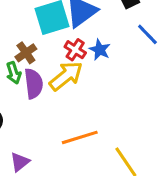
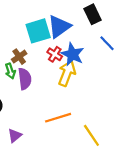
blue star: (100, 50) -> (73, 54), size x1.5
yellow arrow: (66, 76) -> (67, 73), moved, turned -30

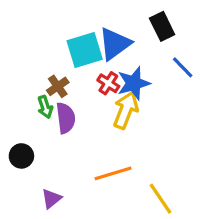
blue star: (73, 54) -> (134, 83), turned 30

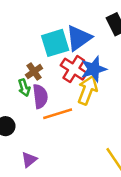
red cross: (108, 83) -> (74, 69), size x1.5
orange line: (113, 173) -> (58, 114), moved

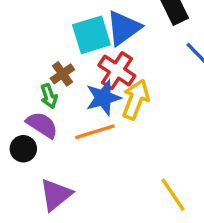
blue star: (94, 69) -> (103, 98), moved
purple semicircle: (40, 96) -> (42, 125), moved, turned -50
purple triangle: (29, 160) -> (56, 195), size x1.5

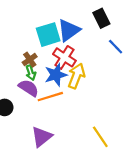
green arrow: (49, 96) -> (31, 73), moved
purple semicircle: (42, 125) -> (29, 88), moved
purple triangle: (56, 195) -> (42, 137), moved

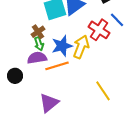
red cross: (64, 57) -> (99, 30), moved
purple semicircle: (29, 88) -> (37, 58), turned -42
yellow line: (100, 137) -> (103, 91), moved

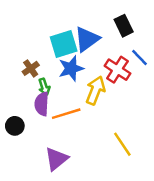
brown cross: (38, 32) -> (31, 68), moved
blue star: (62, 46) -> (71, 68), moved
purple semicircle: (37, 58) -> (42, 104), turned -78

